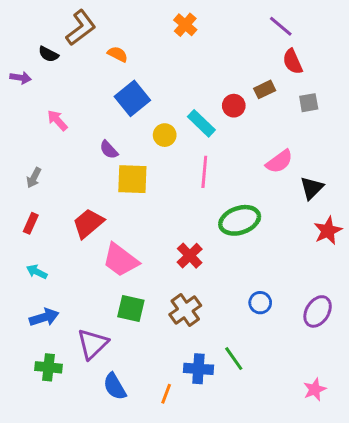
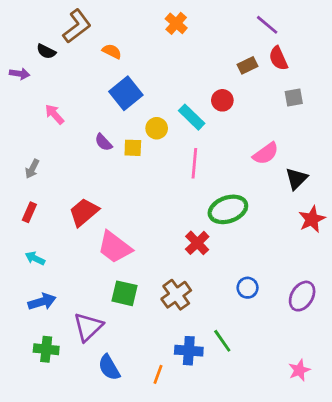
brown rectangle: (265, 89) -> (248, 65), moved
yellow square: (132, 179) -> (133, 148), moved, size x0.6
red cross: (190, 256) -> (197, 243), moved

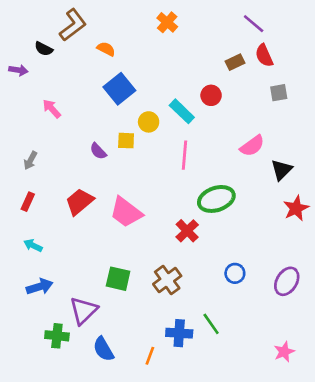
purple semicircle: (103, 142) -> (98, 151), moved
pink trapezoid: (115, 247) -> (126, 212), moved
green cross: (46, 349) -> (57, 336), moved

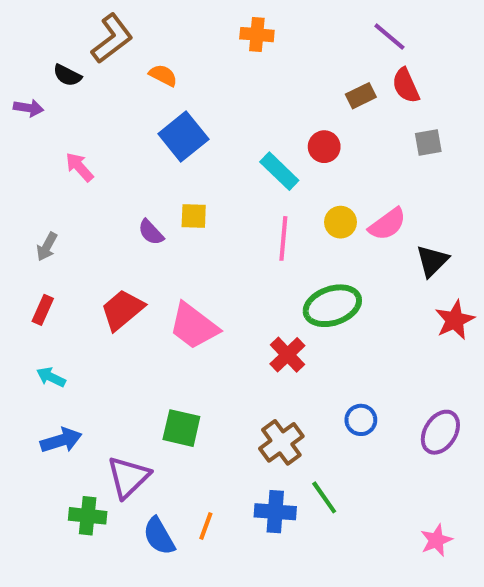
orange cross: (167, 22) -> (257, 35), turned -36
yellow circle: (149, 122) -> (340, 222), moved
brown cross: (167, 280) -> (281, 442), moved
orange line: (150, 356) -> (206, 526), moved

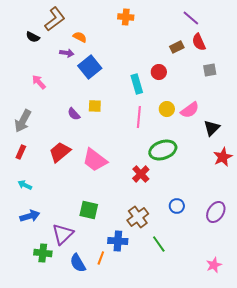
purple arrow: (28, 108) -> (67, 53), moved
cyan rectangle: (279, 171) -> (137, 84), turned 30
gray arrow: (47, 247) -> (23, 121), size x1.6
blue cross: (275, 512) -> (118, 241), moved

